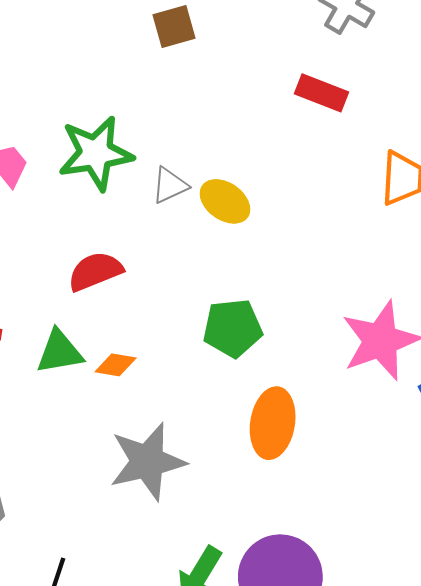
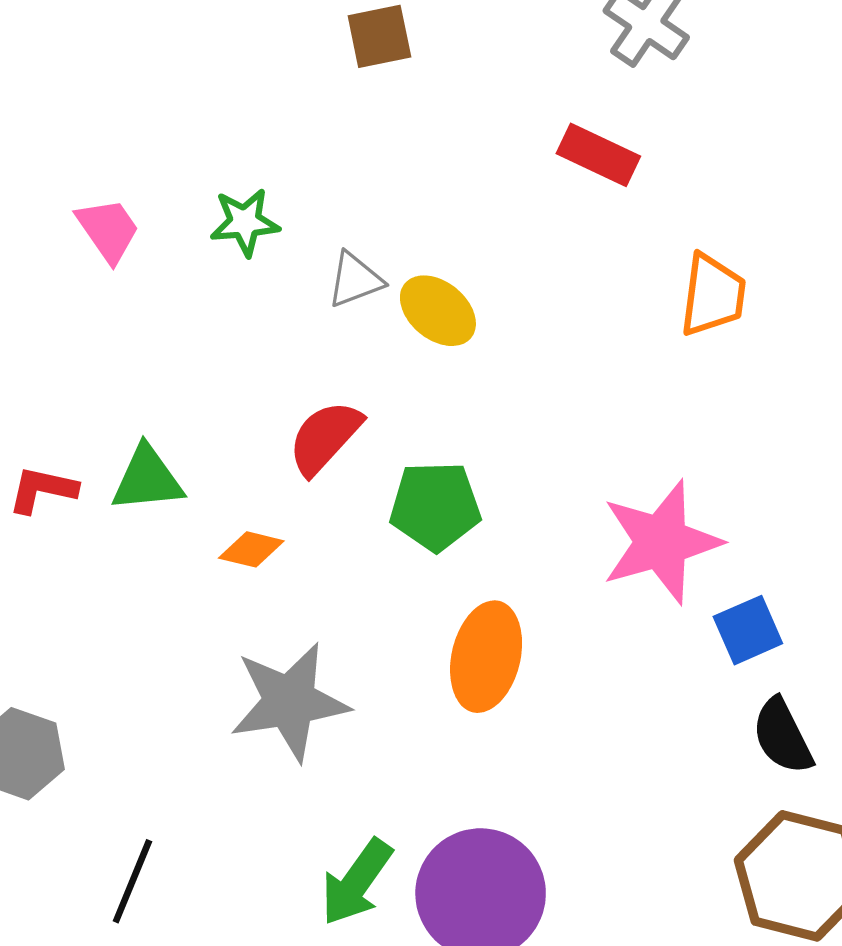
green star: (96, 153) -> (245, 222), size x0.6
red semicircle: (95, 271) -> (325, 437), moved, turned -30
green triangle: (60, 352) -> (147, 479), moved

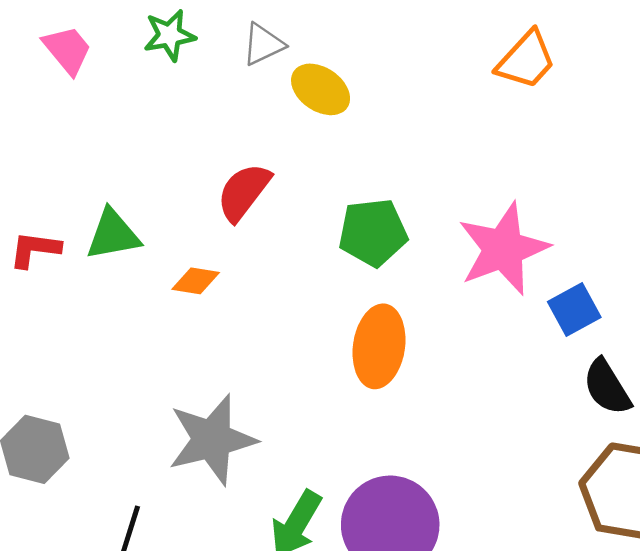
gray triangle: (355, 280) -> (263, 44), moved
orange trapezoid: (713, 295) -> (526, 60), turned 40
green pentagon: (435, 506) -> (373, 233), moved
gray star: (289, 702) -> (212, 440), moved

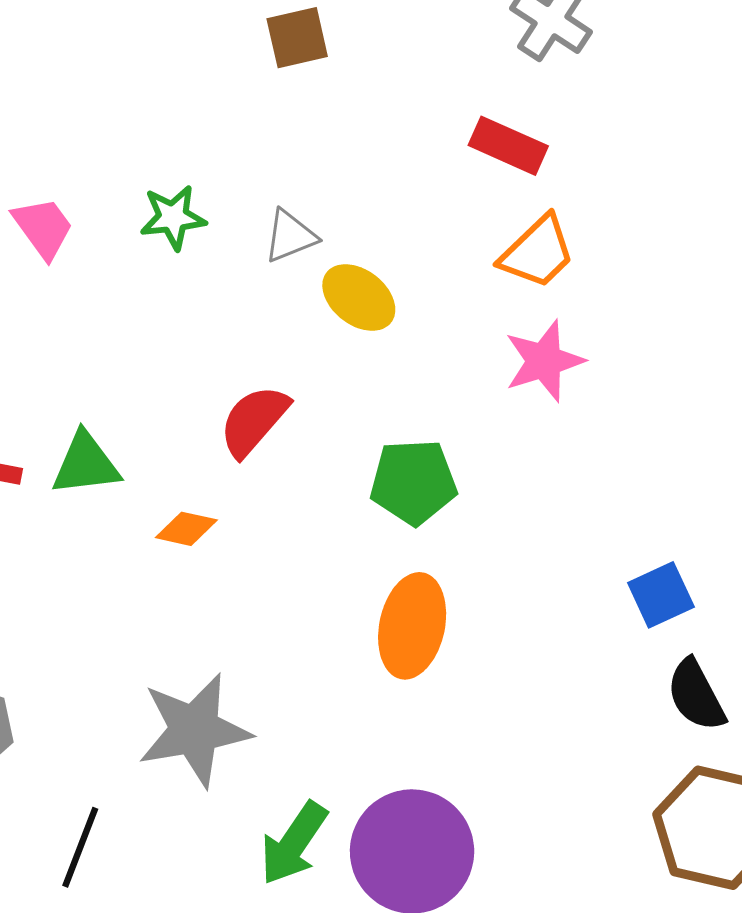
orange trapezoid: (526, 60) -> (538, 252), moved
pink star: (503, 249) -> (544, 361), moved, size x0.7

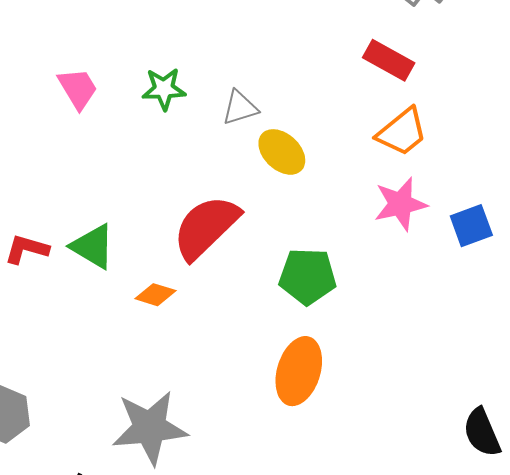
red semicircle: (254, 421) -> (206, 227), size x1.4
green triangle: (86, 464) -> (93, 246), turned 33
blue square: (661, 595) -> (471, 226), moved

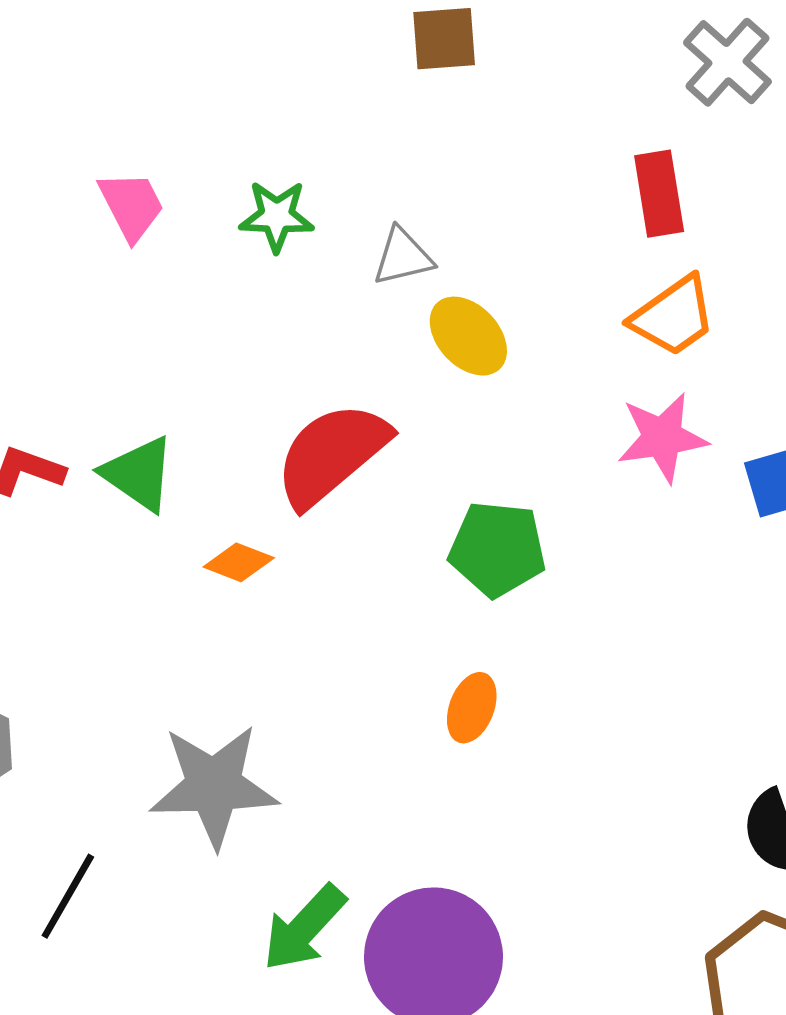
red rectangle: (389, 60) -> (659, 194), turned 48
orange ellipse: (299, 371) -> (472, 708), size x0.6

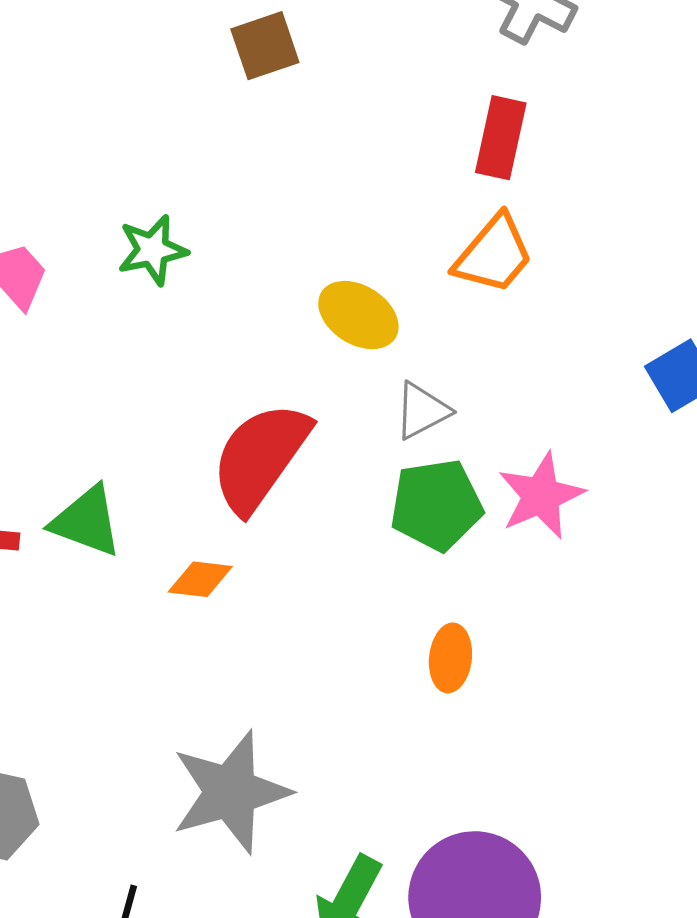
red rectangle: (659, 194) -> (501, 138), turned 36
gray triangle: (403, 257) -> (422, 411), moved
orange trapezoid: (673, 316) -> (494, 254), moved
pink star: (662, 438) -> (541, 496), moved

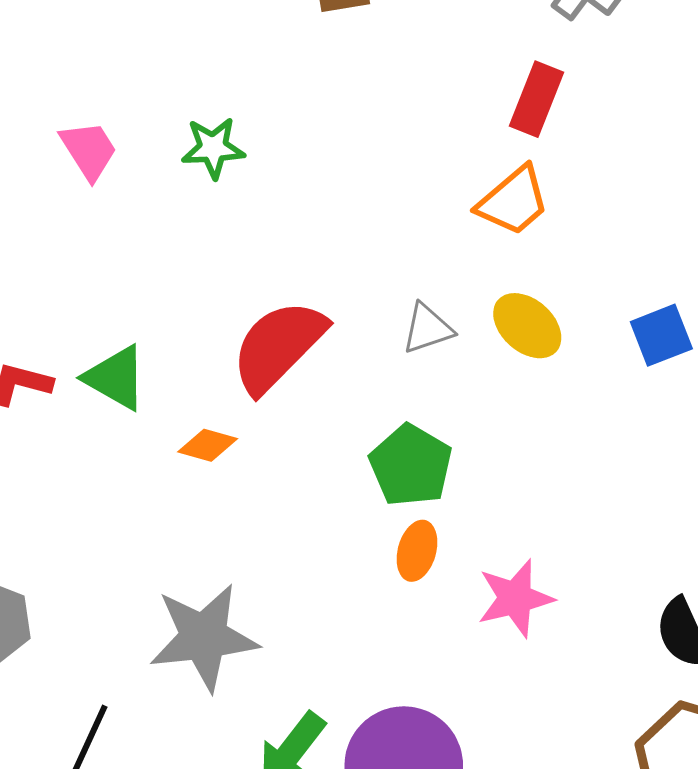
yellow ellipse: (358, 315) -> (527, 326), moved
pink star: (541, 496) -> (515, 598), moved
green pentagon: (436, 505) -> (411, 465), moved, turned 30

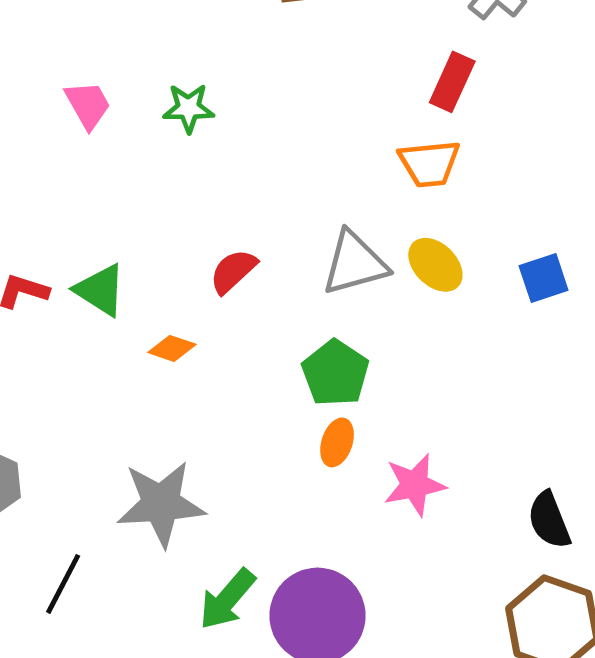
orange trapezoid: (513, 201) -> (429, 163), turned 32
gray triangle: (428, 329) -> (355, 263), size x1.6
red semicircle: (278, 346) -> (233, 271), size x0.6

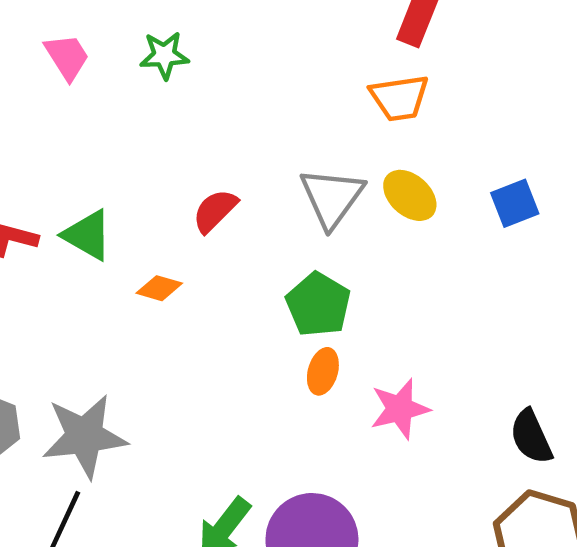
gray triangle: (355, 263) -> (332, 197), turned -36
gray star: (161, 504) -> (85, 436), moved

